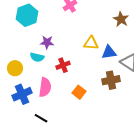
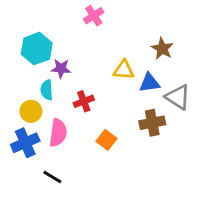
cyan hexagon: (27, 15) -> (37, 49), moved
brown star: (121, 19) -> (162, 49), moved
cyan semicircle: (37, 57) -> (47, 90), turned 72
yellow circle: (15, 68) -> (31, 111), moved

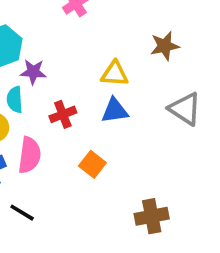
brown star: (162, 49) -> (165, 46), turned 30
blue triangle: (149, 83) -> (115, 111), moved
brown cross: (152, 123) -> (152, 216), moved

